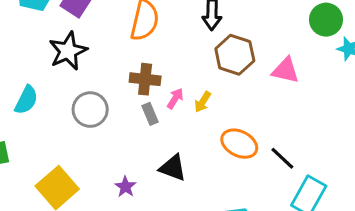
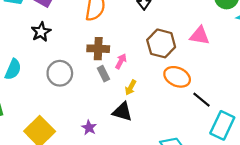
black star: (68, 51) -> (41, 32), size x0.7
brown hexagon: (235, 55) -> (161, 43), moved
yellow arrow: (203, 102) -> (131, 88), moved
orange ellipse: (239, 144) -> (177, 77), moved

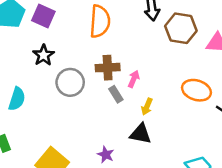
brown hexagon: (161, 43) -> (181, 28), moved
gray circle: (60, 73) -> (70, 82), moved

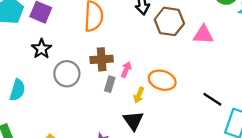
orange ellipse: (196, 90) -> (162, 80), moved
gray rectangle: (116, 94) -> (110, 84), turned 49
black triangle: (140, 134) -> (133, 121), turned 45

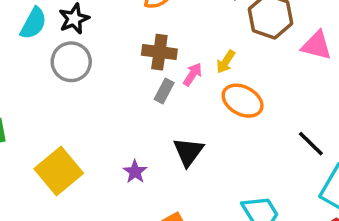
gray circle: (67, 74) -> (71, 62), moved
cyan semicircle: (17, 90) -> (33, 23), moved
yellow arrow: (139, 95) -> (226, 62), moved

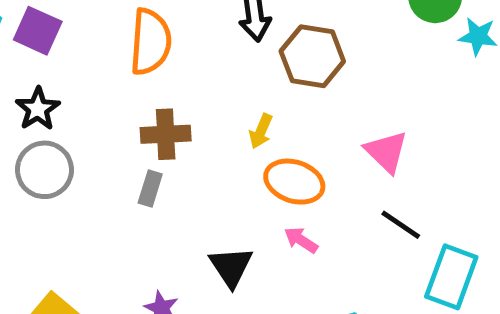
pink triangle: (317, 46) -> (386, 152), moved, turned 40
pink arrow: (193, 74) -> (301, 240), moved, turned -80
gray rectangle: (164, 91) -> (150, 189), moved

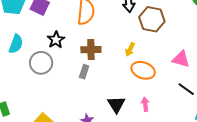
black star: (38, 109) -> (56, 40), moved
pink triangle: (386, 152) -> (181, 59), turned -30
pink arrow: (301, 240) -> (145, 104), moved, turned 48

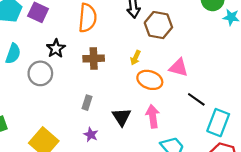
pink triangle: (181, 59) -> (179, 68), moved
gray rectangle: (84, 72) -> (87, 103), moved
pink arrow: (145, 104) -> (153, 116), size x1.5

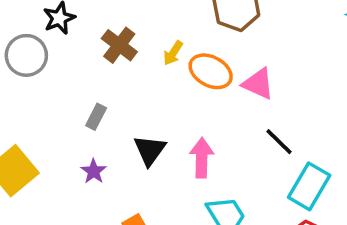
brown cross: (94, 58) -> (119, 45), turned 30
yellow arrow: (135, 58) -> (173, 53), moved
orange ellipse: (150, 80) -> (211, 71), moved

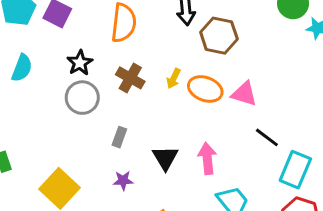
gray circle: (26, 55) -> (82, 98), moved
purple star: (94, 171) -> (123, 180), turned -30

